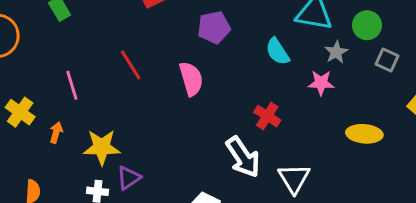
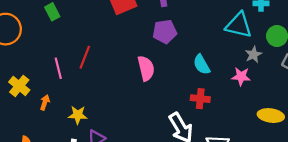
cyan semicircle: (277, 51) -> (202, 65), moved
red line: (131, 65) -> (85, 57), moved, turned 50
red cross: (267, 116) -> (200, 99), turned -30
yellow star: (102, 147) -> (78, 115), size x0.7

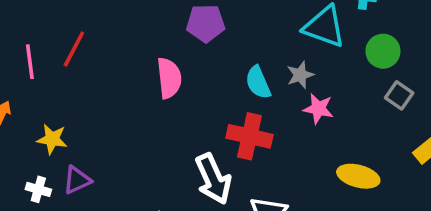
gray star: (253, 55) -> (300, 75), moved
red cross: (200, 99) -> (249, 136), size x1.4

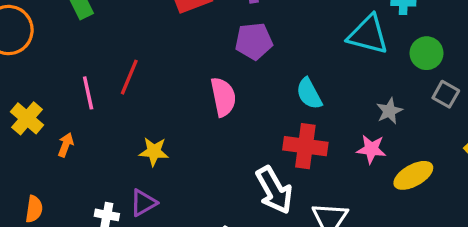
gray star: (300, 75) -> (389, 111), moved
pink star: (318, 109) -> (371, 149), moved
yellow star: (52, 139) -> (154, 152), moved
yellow ellipse: (358, 176) -> (413, 175), turned -39

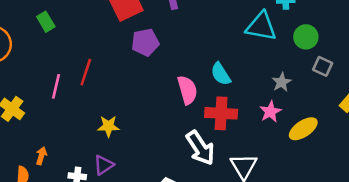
purple pentagon: (254, 41) -> (145, 42), moved
pink line: (88, 93) -> (56, 86), turned 30
pink semicircle: (223, 97) -> (187, 90), moved
orange arrow: (66, 145) -> (41, 156), moved
pink star: (371, 149) -> (270, 112), turned -30

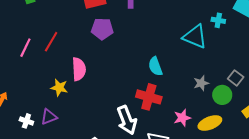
green circle: (306, 37) -> (222, 95), moved
pink semicircle: (187, 90) -> (79, 69), moved
pink star: (270, 112) -> (182, 118), moved

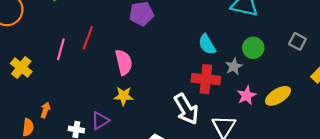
gray star: (201, 83) -> (234, 66), moved
yellow star: (59, 88) -> (124, 96), moved
green circle: (222, 95) -> (253, 48), moved

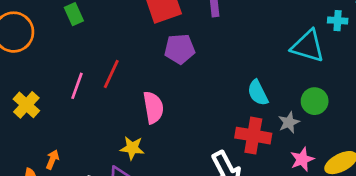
yellow star: (124, 96) -> (132, 148), moved

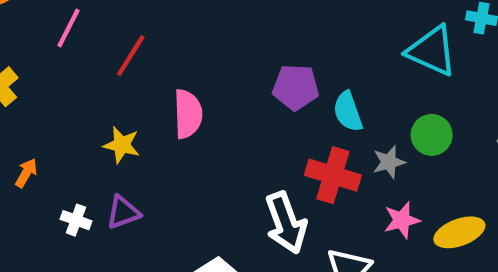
purple pentagon: (180, 49) -> (296, 87), moved
pink line: (77, 86) -> (68, 28), moved
yellow star: (132, 148) -> (122, 145), moved

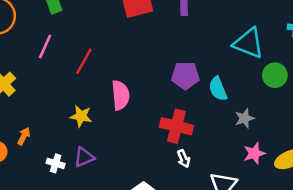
cyan triangle: (432, 51) -> (248, 43), moved
green circle: (432, 135) -> (275, 75), moved
red cross: (333, 175) -> (176, 126), moved
white arrow: (286, 223) -> (184, 159), size x0.5

